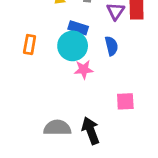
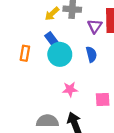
blue rectangle: (78, 28) -> (52, 40), moved, turned 35
pink star: (84, 69) -> (70, 89), moved

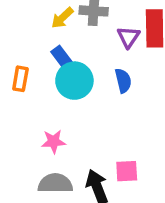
pink star: (70, 89) -> (54, 142), moved
pink square: (103, 100) -> (127, 171), moved

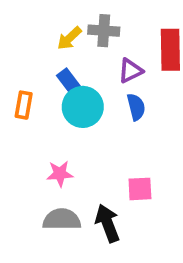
purple triangle: (128, 37) -> (130, 71), moved, turned 30
pink square: (127, 171) -> (140, 189), moved

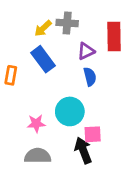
blue rectangle: (69, 82) -> (43, 59), size x1.4
cyan circle: (83, 107) -> (70, 111), moved
black arrow: (108, 223) -> (83, 150), moved

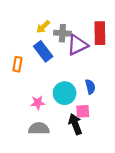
gray cross: (67, 23) -> (62, 33), moved
purple triangle: (86, 51) -> (77, 45), size x1.5
blue semicircle: (90, 77) -> (90, 87), moved

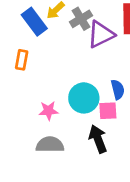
gray cross: (62, 33) -> (81, 19), turned -35
blue rectangle: (43, 51) -> (34, 22), moved
pink square: (83, 111) -> (108, 111), moved

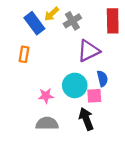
purple triangle: (101, 34) -> (89, 51), moved

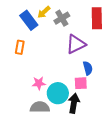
cyan circle: (75, 85) -> (58, 93), moved
black arrow: (86, 119) -> (74, 103), turned 30

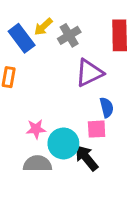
black arrow: (74, 103) -> (86, 158), turned -48

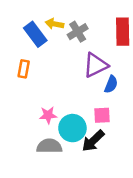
yellow arrow: (43, 27) -> (54, 24), turned 54
blue semicircle: (107, 107) -> (111, 84), moved, turned 36
black arrow: (86, 158) -> (93, 141), turned -95

